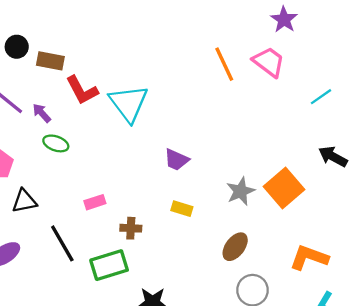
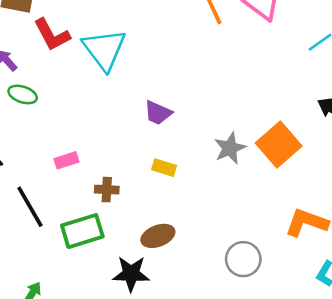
brown ellipse: (235, 247) -> (158, 236), moved, turned 32

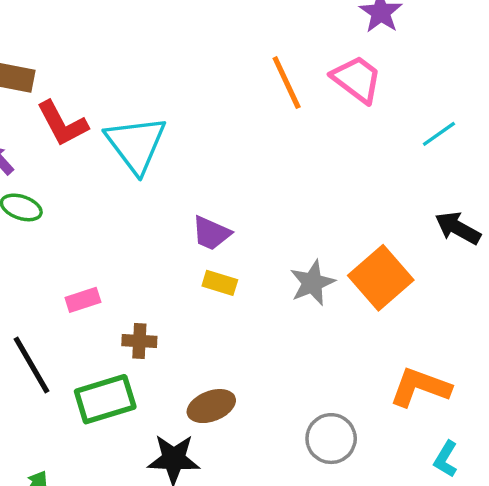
yellow rectangle: (164, 168) -> (220, 283), moved

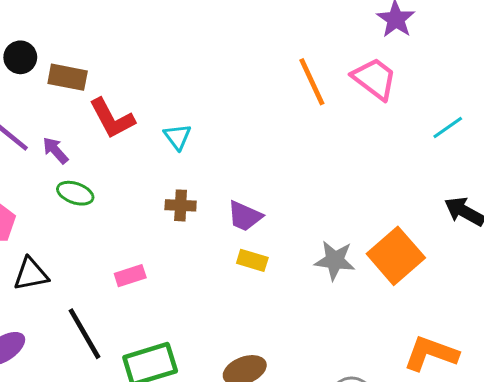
cyan triangle: (136, 144) -> (178, 137), size x0.5
gray star: (312, 283) -> (335, 260), turned 30
brown cross: (139, 341) -> (181, 205), moved

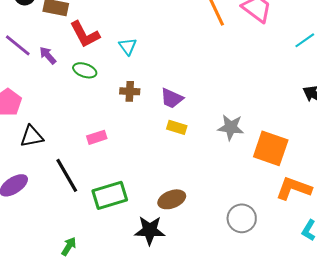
green ellipse: (75, 193) -> (85, 70), moved
orange square: (396, 256) -> (271, 148), moved, turned -30

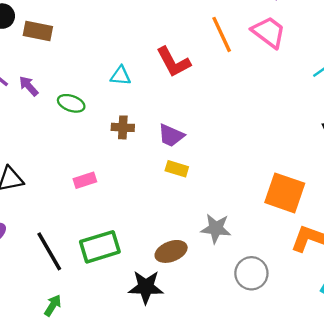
red L-shape: (85, 34) -> (173, 62), moved
cyan triangle: (128, 46) -> (121, 76), turned -48
gray star: (231, 127) -> (216, 228), moved
black line: (67, 175) -> (49, 251), moved

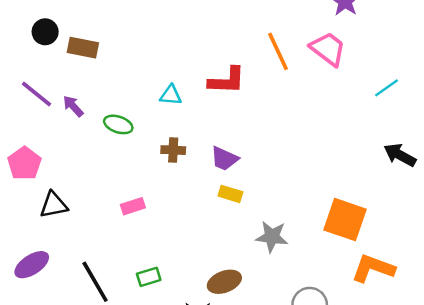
red L-shape: (173, 62) -> (227, 81), turned -60
gray star: (216, 228) -> (272, 237), moved
green rectangle: (100, 247) -> (149, 277), size x0.6

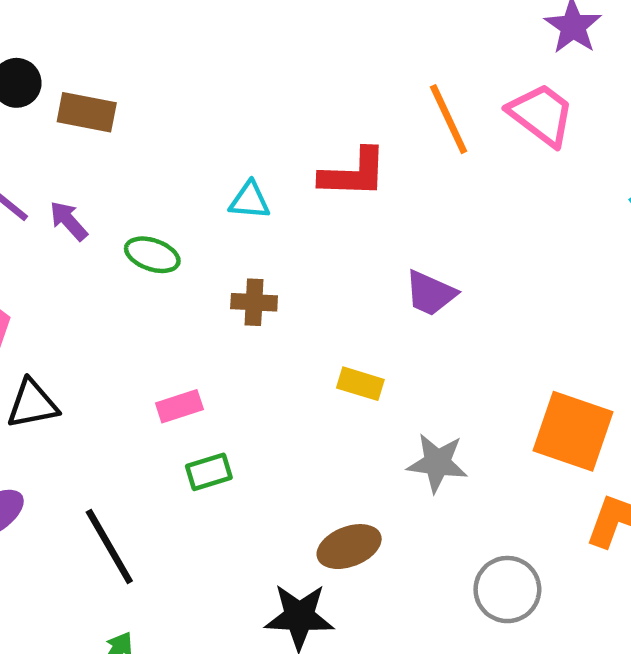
purple trapezoid: (224, 159) -> (430, 293), moved
green rectangle: (149, 277) -> (209, 472), moved

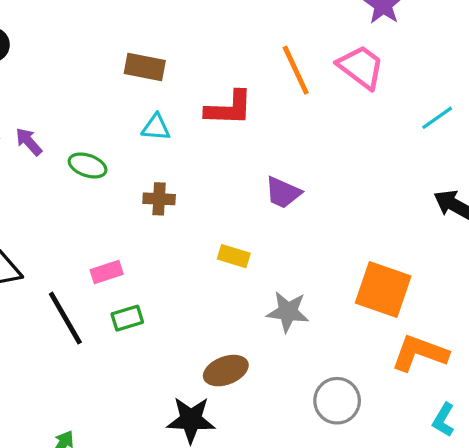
brown rectangle: (87, 112) -> (145, 67), moved
black line: (109, 547) -> (65, 318), moved

